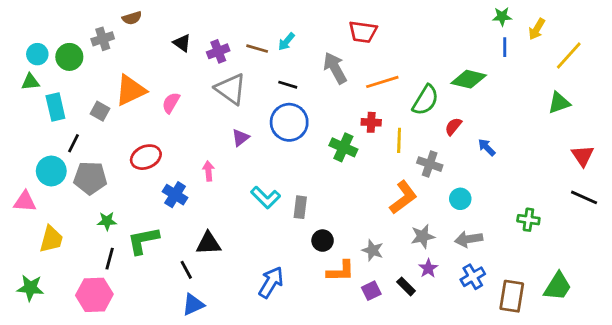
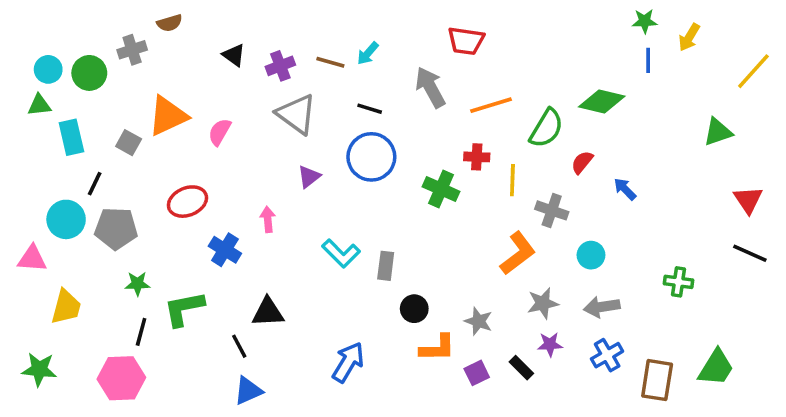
yellow line: (569, 56) -> (753, 71), moved
purple star: (428, 268) -> (550, 344), turned 30

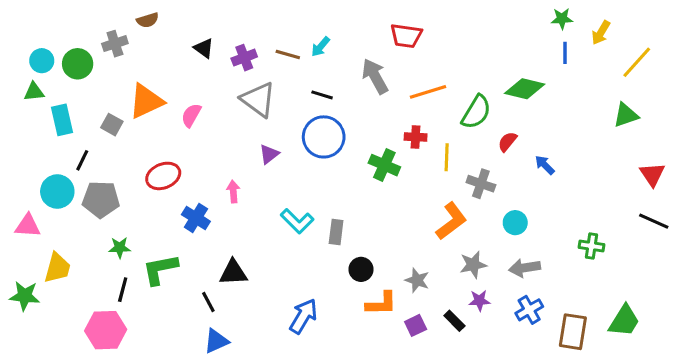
yellow line: (753, 71) -> (637, 62), moved
green star: (39, 369) -> (25, 296), moved

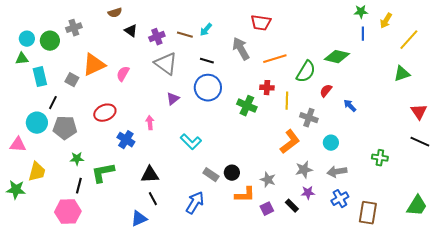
brown semicircle: (148, 20) -> (115, 13), moved
gray rectangle: (336, 232) -> (211, 175), moved, turned -63
black line: (208, 302) -> (153, 199), moved
green trapezoid: (624, 321) -> (417, 206), moved

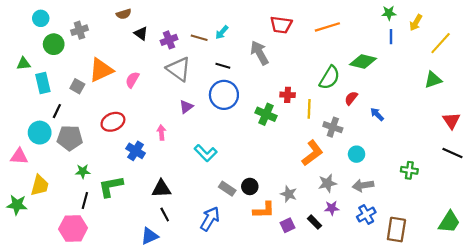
cyan circle: (27, 39) -> (41, 18), moved
orange line: (275, 59) -> (327, 27), moved

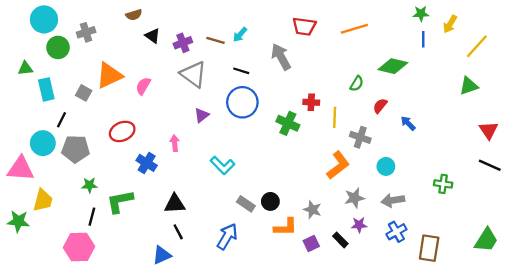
cyan circle: (41, 18) -> (44, 19), size x1.5
green semicircle: (330, 78) -> (357, 84), size x0.6
pink triangle: (19, 156) -> (21, 169), size x1.4

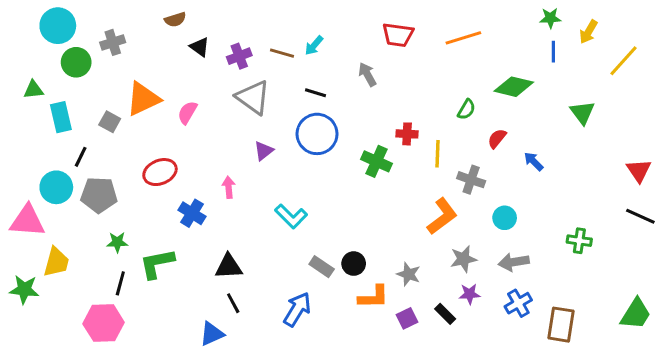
gray arrow: (281, 57) -> (367, 74), size x0.7
green triangle: (469, 86) -> (582, 113), moved, turned -48

